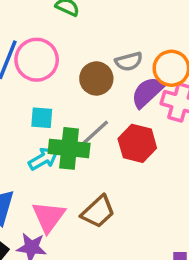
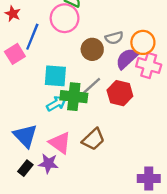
pink circle: (37, 60) -> (65, 18), moved
cyan square: (42, 118) -> (55, 76), size x1.5
pink triangle: (49, 217) -> (60, 143), turned -30

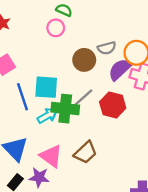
pink circle: (65, 18) -> (56, 28), size x0.6
blue line: (32, 37) -> (23, 97), moved, turned -40

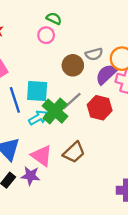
green cross: (65, 109) -> (55, 111), turned 35

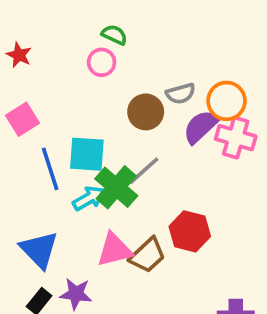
red hexagon: (100, 108) -> (190, 231), moved
pink triangle: (42, 156) -> (114, 250), moved, turned -50

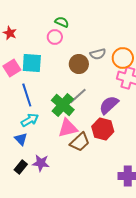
purple semicircle: (201, 127) -> (109, 105), moved
cyan square: (87, 154) -> (32, 63), moved
cyan arrow: (89, 198) -> (30, 120), moved
blue triangle: (39, 250) -> (21, 139), size x0.6
pink triangle: (114, 250) -> (68, 128), moved

